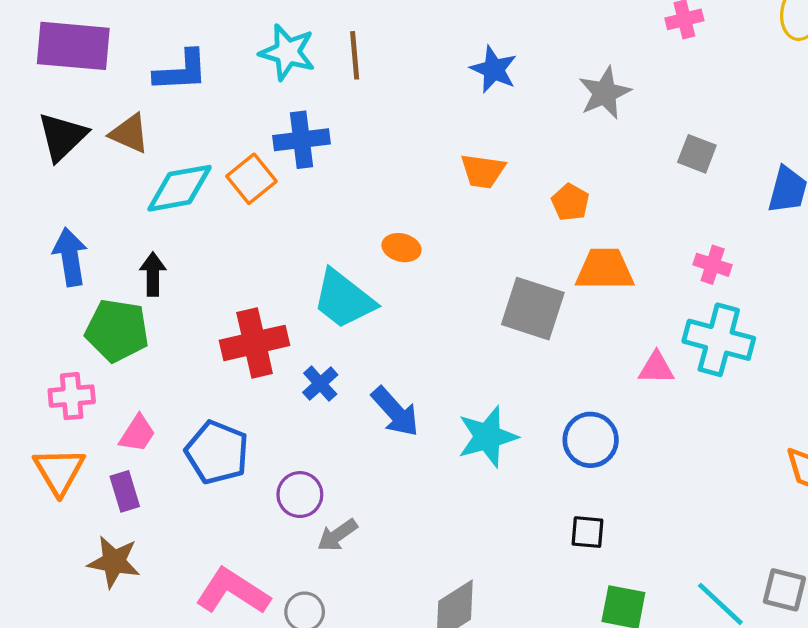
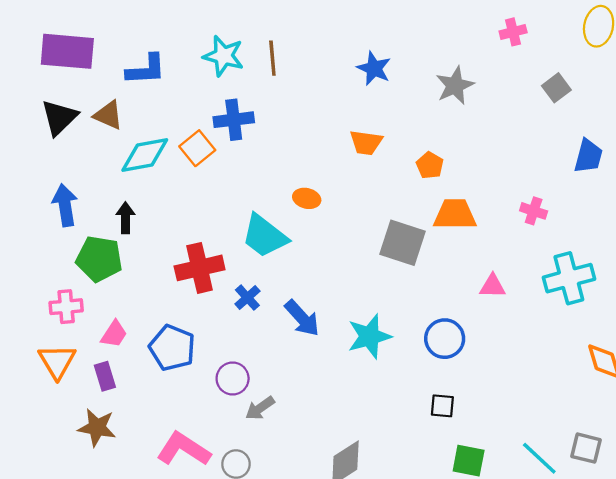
gray square: (697, 154) -> (556, 88), moved, turned 32
cyan cross: (719, 340) -> (569, 278), moved, turned -30

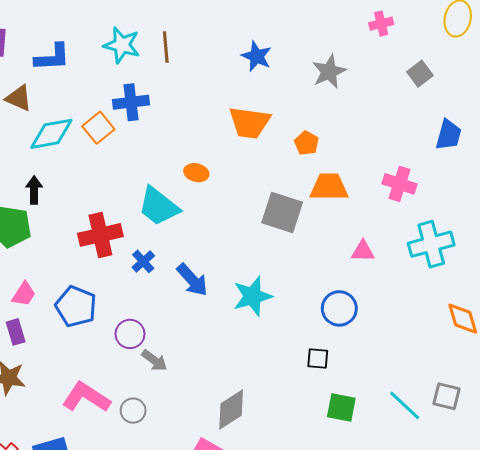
orange trapezoid: (366, 143) -> (249, 123), size x1.4
pink cross: (534, 211) -> (400, 184), size x1.4
blue circle: (445, 339) -> (339, 308), moved
gray arrow: (260, 408) -> (154, 361), turned -108

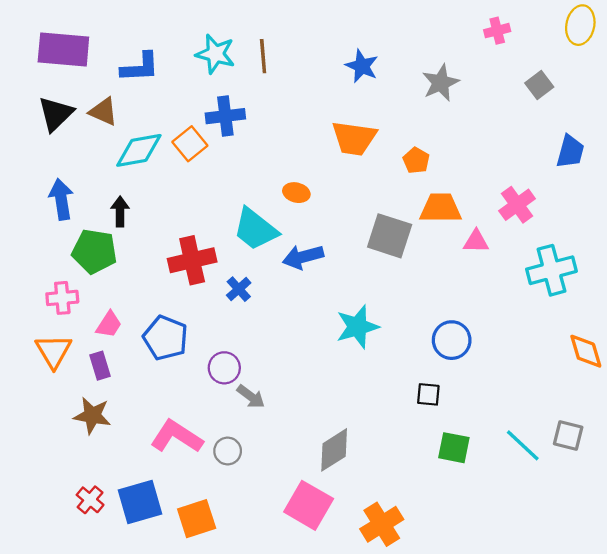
pink cross: (400, 184) -> (517, 205), turned 36
pink triangle: (363, 251) -> (476, 241), moved
blue arrow: (192, 280) -> (303, 257), moved, turned 117

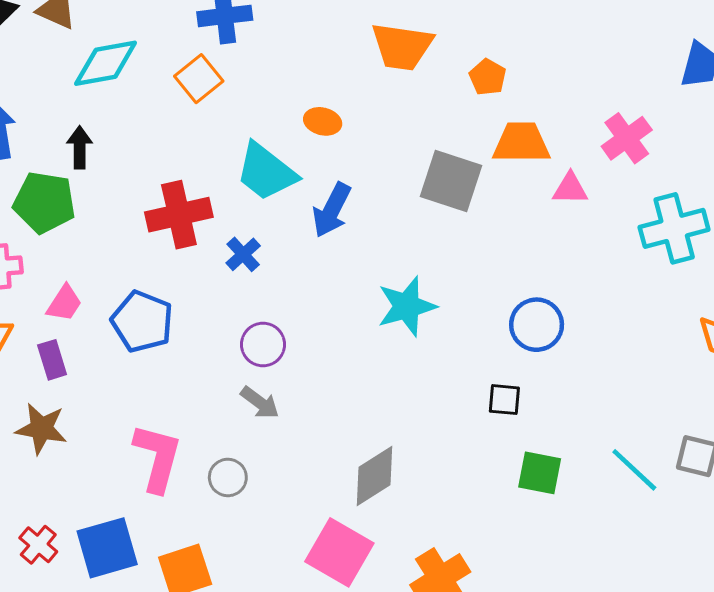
orange square: (190, 144) -> (199, 79), moved
blue arrow: (303, 257) -> (332, 210), turned -48
purple circle: (224, 368) -> (263, 345), moved
pink L-shape: (177, 437) -> (158, 458), turned 72

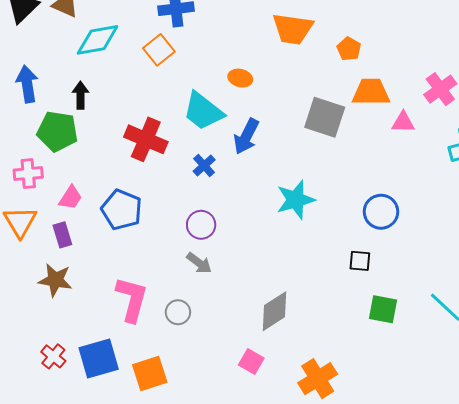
red cross: (179, 215) -> (146, 139), turned 36
blue cross: (243, 254) -> (204, 165), moved
pink square: (339, 552) -> (251, 361), size x0.6

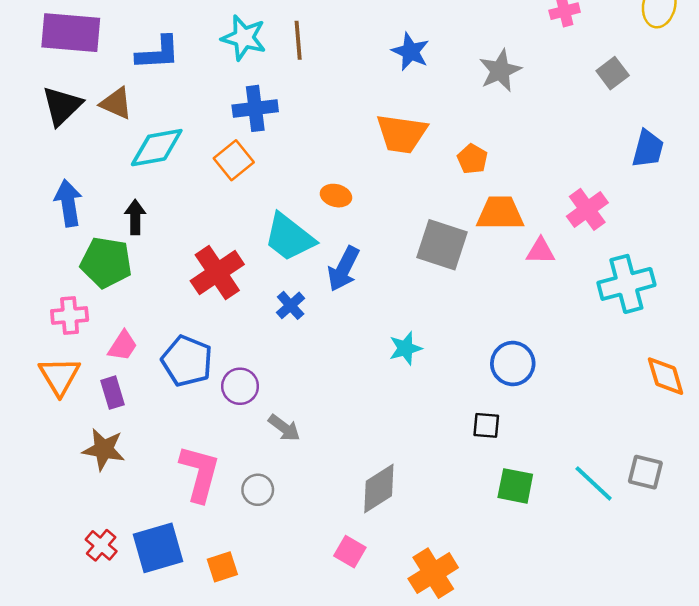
red cross: (146, 139) -> (217, 273), turned 33
cyan star: (296, 200) -> (405, 348), size x0.7
purple circle: (201, 225) -> (240, 386), moved
orange square: (150, 374) -> (222, 567), size x0.7

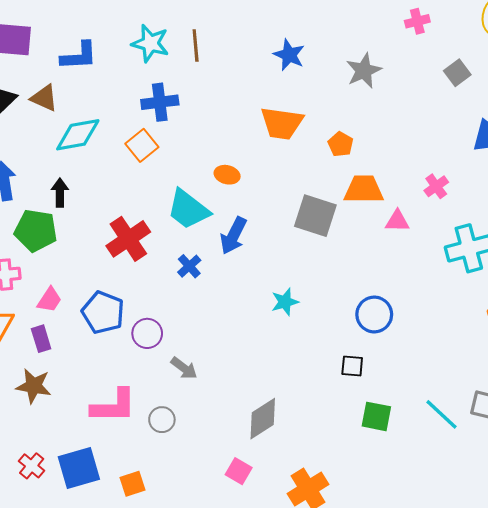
pink cross: (587, 209) -> (436, 186), size x0.7
pink L-shape: (200, 473) -> (114, 406), turned 75

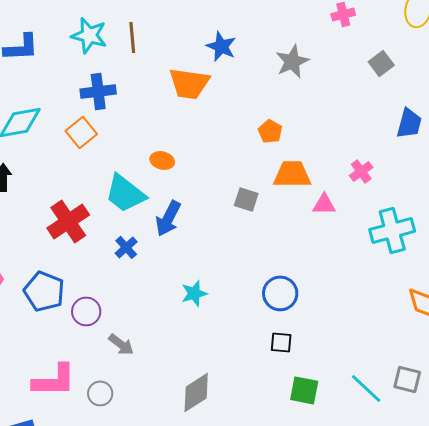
orange trapezoid: (282, 123) -> (189, 83), moved
gray square: (315, 216) -> (246, 199), size x0.6
cyan star: (285, 302) -> (194, 293), moved
blue circle: (374, 315) -> (280, 293), moved

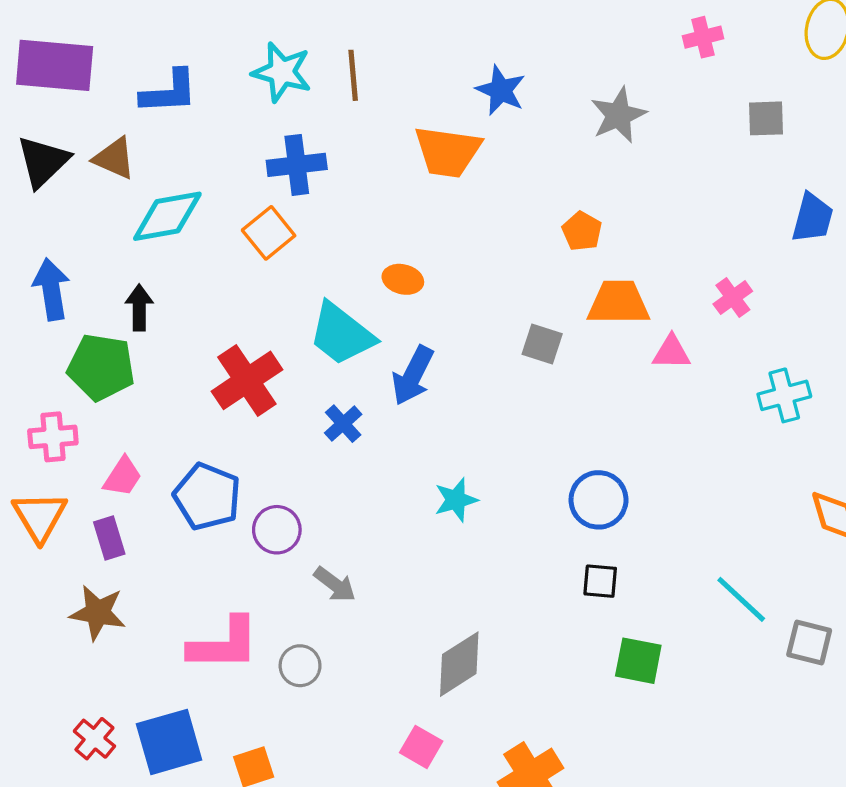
gray square: (381, 63) -> (766, 118), turned 35
cyan cross: (392, 230) -> (784, 395), size x0.7
cyan line: (366, 388) -> (741, 599), moved

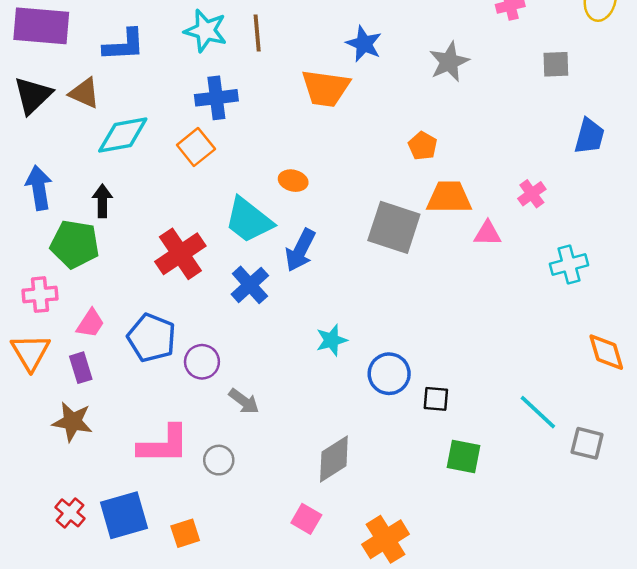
gray square: (542, 344) -> (394, 227), size x1.8
blue cross: (343, 424) -> (250, 285), size x1.4
blue circle: (599, 500) -> (389, 374), moved

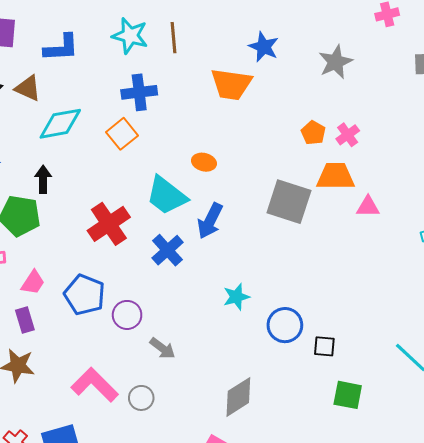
pink cross: (532, 194) -> (348, 135), moved
pink L-shape: (164, 445) -> (95, 385), turned -135

